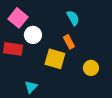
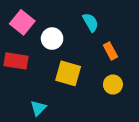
white circle: (33, 35) -> (52, 39), moved
orange rectangle: (69, 42) -> (110, 51), moved

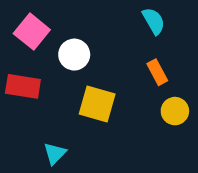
cyan semicircle: (91, 22) -> (154, 21), moved
yellow circle: (113, 84) -> (175, 111), moved

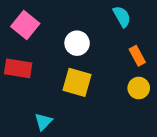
white circle: (74, 55) -> (77, 43), moved
orange rectangle: (157, 72) -> (137, 56), moved

